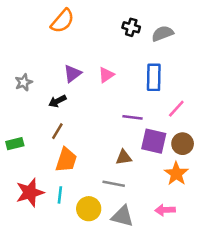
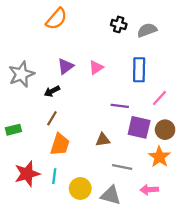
gray star: (24, 82) -> (21, 74), size x1.6
brown triangle: (124, 157) -> (103, 140), moved
gray line: (114, 184) -> (122, 167), moved

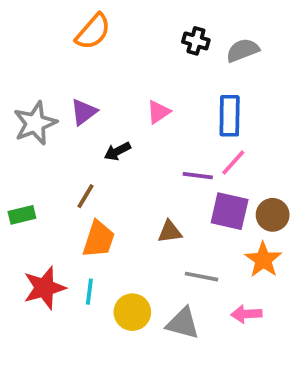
purple triangle: (66, 66) -> (84, 112), moved
black arrow: (52, 91) -> (117, 151), moved
pink line: (159, 98) -> (233, 162), moved

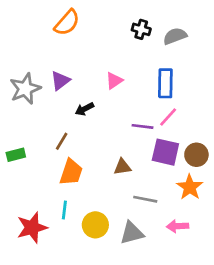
red star: (44, 288) -> (32, 228), moved
gray triangle: (183, 323) -> (132, 233), turned -30

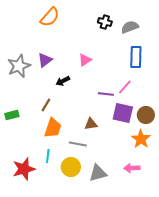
blue rectangle: (165, 83) -> (136, 57), moved
gray line: (145, 199) -> (78, 144), moved

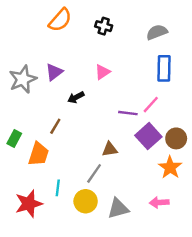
black cross: (105, 22) -> (104, 26), moved
purple square: (123, 113) -> (148, 136), turned 35
green rectangle: (12, 115) -> (14, 138), turned -48
orange trapezoid: (53, 128) -> (38, 154), moved
gray line: (78, 144) -> (94, 173), turned -66

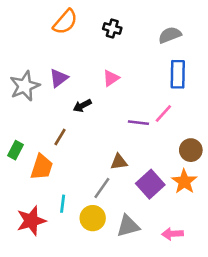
purple square: (148, 136) -> (150, 184), moved
pink arrow: (159, 202) -> (172, 234), moved

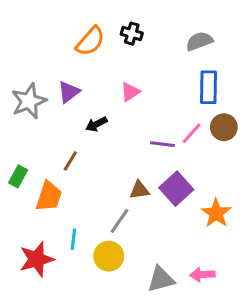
orange semicircle: (65, 22) -> (90, 41), moved
brown circle: (191, 150) -> (224, 127), moved
purple square: (150, 184) -> (176, 189), moved
gray triangle: (128, 226) -> (161, 279), moved

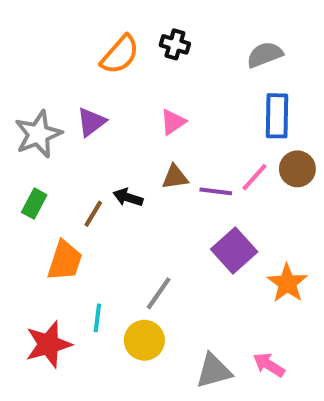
black arrow: (96, 124) -> (128, 197), moved, turned 45
green rectangle: (18, 176) -> (34, 204), moved
brown triangle: (139, 190) -> (175, 177), moved
pink arrow: (202, 275) -> (269, 365), turned 35

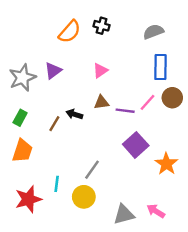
orange trapezoid: (65, 261) -> (22, 151), moved

